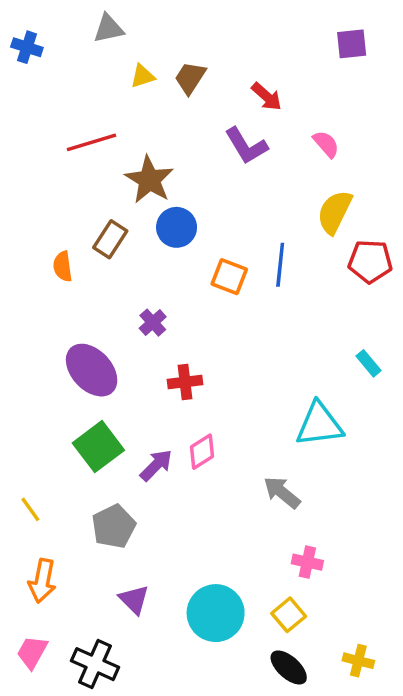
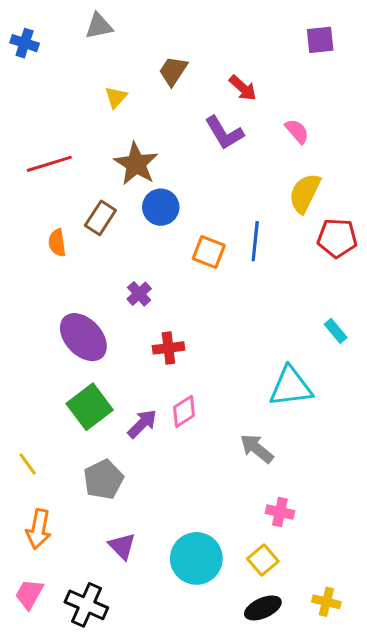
yellow triangle: (143, 76) -> (116, 97), moved, turned -30
red line: (92, 142) -> (49, 164), moved
black ellipse: (289, 667) -> (263, 608), turned -66

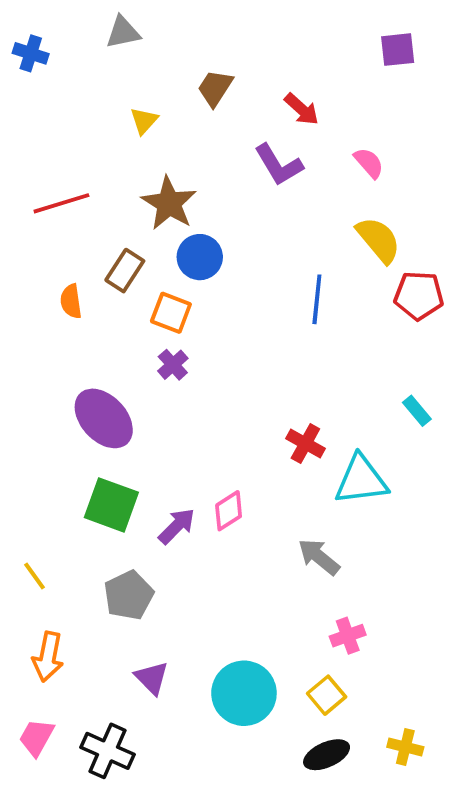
yellow semicircle: (305, 193) -> (378, 240), turned 114
orange square: (209, 252) -> (171, 313), moved
red cross: (168, 348) -> (305, 443), moved, turned 36
green square: (90, 407) -> (111, 505), turned -33
pink cross: (280, 512) -> (348, 636), turned -32

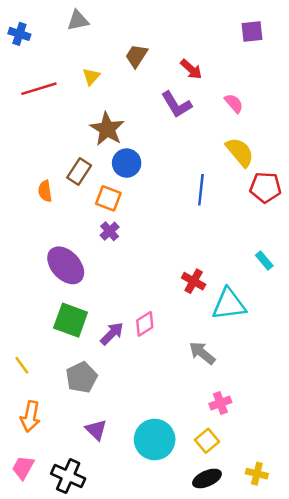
red line: (61, 203) -> (39, 89), moved

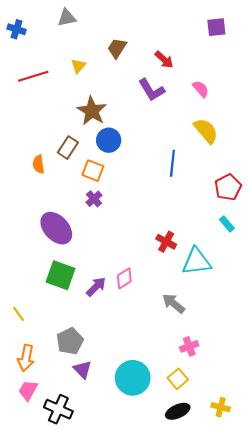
red pentagon: (265, 187) -> (228, 187), moved, turned -30
gray pentagon: (82, 377) -> (70, 341), moved
pink trapezoid: (23, 468) -> (28, 390), moved

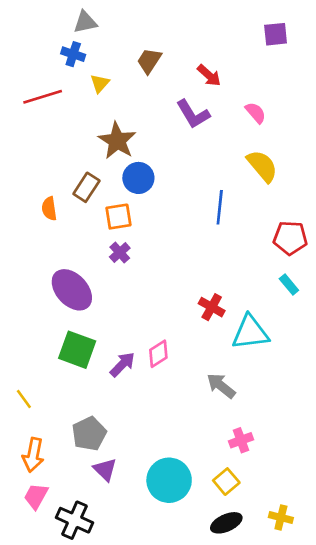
blue cross: (17, 29) -> (73, 54), moved
orange square: (93, 171) -> (118, 217), turned -30
red pentagon: (228, 187) -> (290, 238), turned 30

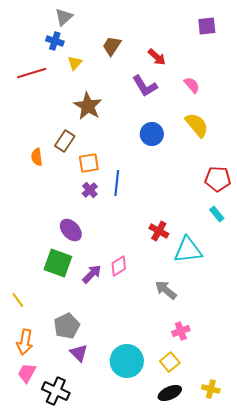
gray triangle: (85, 22) -> (64, 17), turned -30
blue circle: (138, 178) -> (152, 134), moved
blue line: (220, 207) -> (117, 183), moved
purple ellipse: (72, 290) -> (71, 230), moved, size x0.7

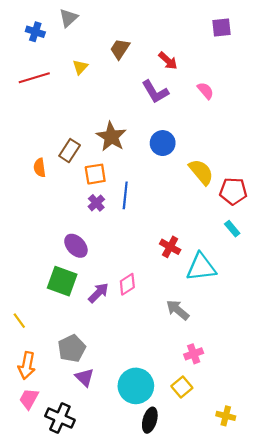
blue cross: (55, 41) -> (35, 32), moved
brown star: (88, 106) -> (111, 137), moved
yellow semicircle: (197, 125) -> (201, 172), moved
black ellipse: (170, 393) -> (150, 420), moved, turned -50

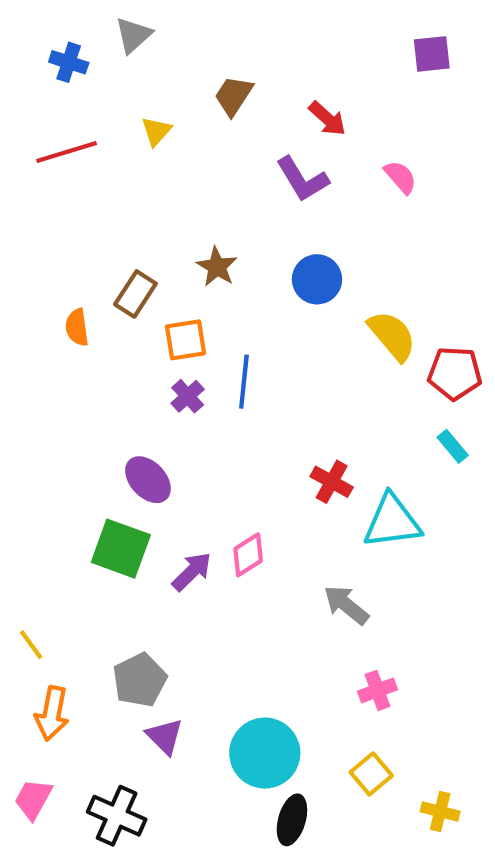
brown star: (111, 137) -> (217, 267), size x0.7
yellow line: (19, 321) -> (31, 645), moved
yellow square: (182, 387) -> (371, 774), moved
pink trapezoid: (29, 399) -> (33, 799), moved

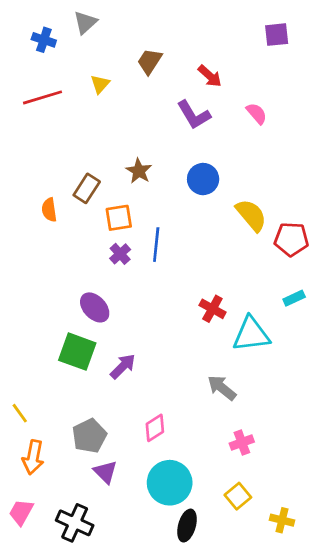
cyan rectangle: (453, 446) -> (294, 298), moved, turned -75
pink diamond: (248, 555) -> (155, 428), moved

